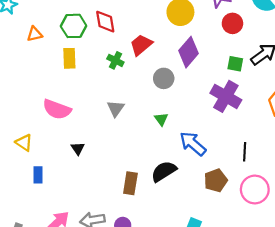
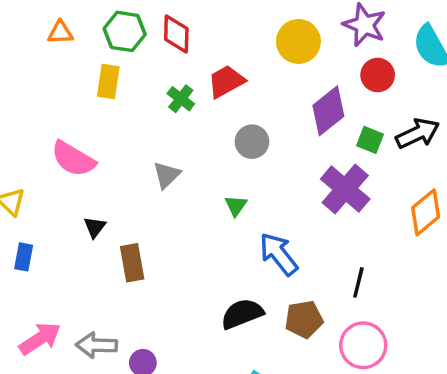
purple diamond: (189, 52) -> (328, 111), moved
black semicircle: (164, 171) -> (242, 314), moved
brown rectangle: (130, 183) -> (132, 263), moved, turned -30

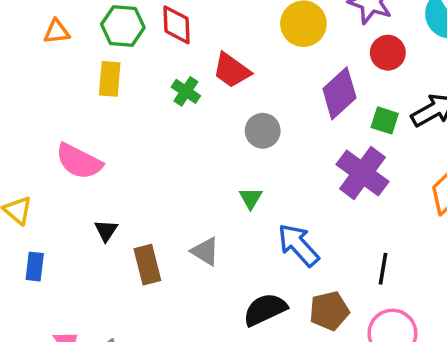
red trapezoid: (226, 81) -> (232, 70), turned -111
gray triangle: (167, 175) -> (205, 251), moved, turned -40

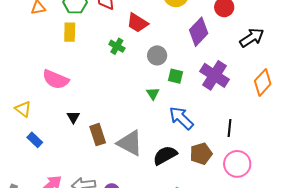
green cross: (186, 91) -> (117, 46), moved
green square: (385, 120) -> (176, 76), moved
gray triangle: (205, 251) -> (130, 143), moved, size x1.6
blue rectangle: (35, 267) -> (35, 140), turned -49

